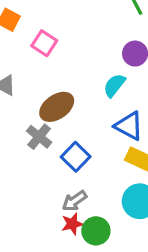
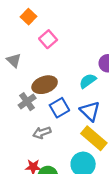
blue square: (76, 157) -> (59, 108), moved
gray arrow: (74, 201) -> (42, 133), moved

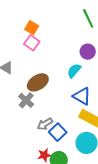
orange square: (29, 17) -> (32, 28), moved
blue square: (59, 108) -> (58, 132), moved

